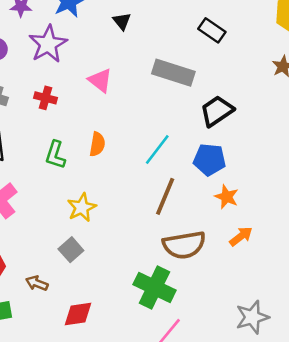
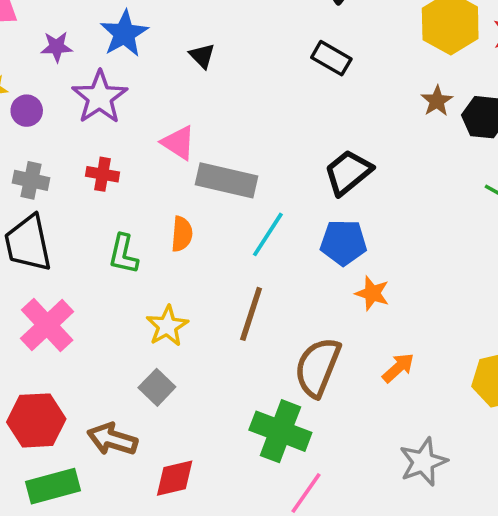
gray rectangle: (173, 73) -> (226, 180), moved
brown line: (165, 196) -> (251, 314), moved
orange arrow: (241, 236) -> (398, 368), moved
brown semicircle: (184, 245) -> (318, 367), turned 126
brown arrow: (37, 283) -> (112, 439), size x1.5

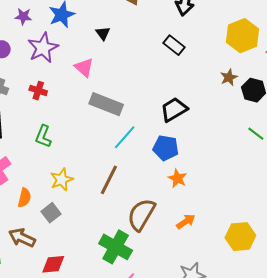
pink triangle: (178, 143) -> (84, 67), moved
orange semicircle: (182, 234) -> (24, 198), moved

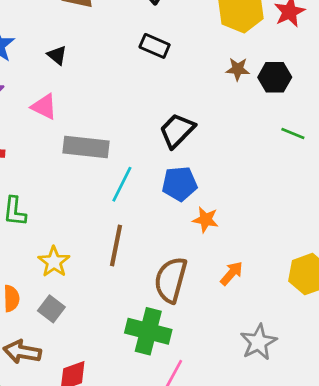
brown star: (229, 77) -> (238, 69), turned -30

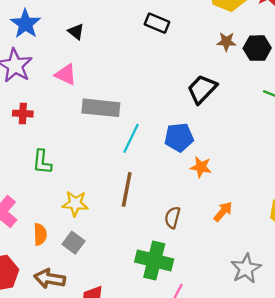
black trapezoid: (177, 130) -> (202, 89), moved
yellow star: (54, 262) -> (75, 203), turned -30
brown semicircle: (171, 280) -> (172, 217), size x0.6

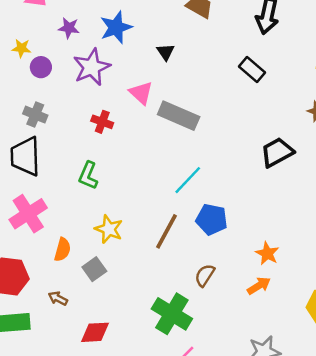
gray rectangle: (101, 108) -> (179, 116), moved
red cross: (23, 114) -> (102, 122), moved
blue pentagon: (179, 137) -> (212, 219), moved
orange star: (201, 167) -> (267, 254), moved
brown arrow: (50, 279) -> (58, 298), size x0.6

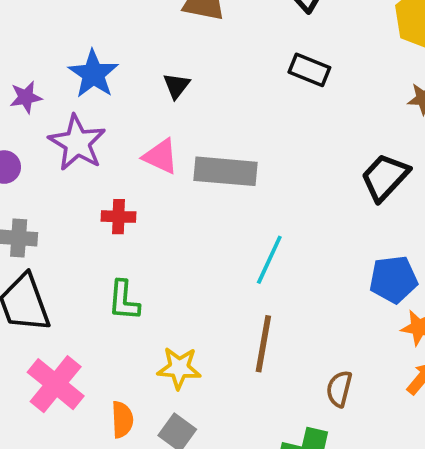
black triangle: (166, 52) -> (176, 86), turned 30
blue pentagon: (212, 219) -> (393, 279), moved

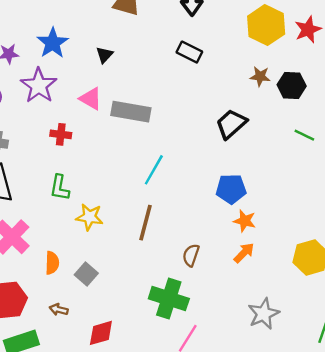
yellow star: (179, 368) -> (89, 217), moved

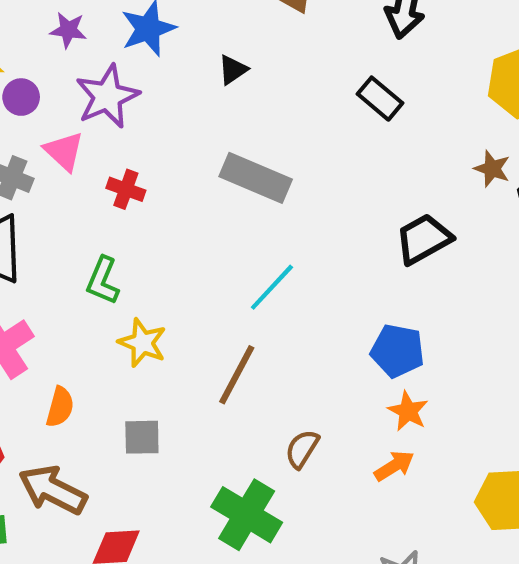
pink triangle: (91, 99) -> (64, 151), moved
gray square: (86, 274) -> (142, 437), moved, turned 35
brown arrow: (59, 310) -> (53, 490), size x2.0

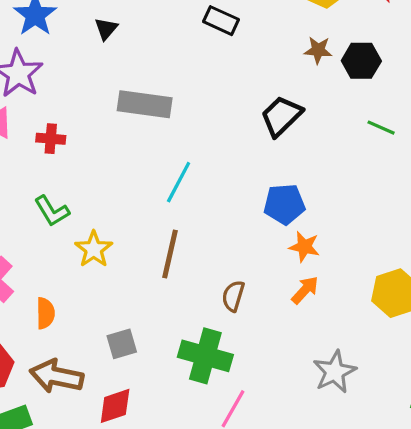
green L-shape: (103, 281) -> (52, 211), turned -39
yellow star: (142, 343) -> (94, 249), turned 30
gray square: (142, 437) -> (122, 344), moved

